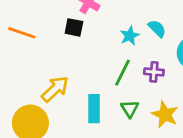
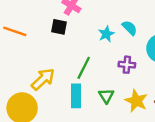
green line: (123, 73) -> (84, 68), moved

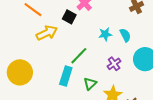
purple cross: (127, 65) -> (114, 64), turned 32
yellow arrow: (43, 79) -> (47, 33), moved

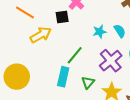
black square: (69, 17) -> (62, 17), turned -32
purple cross: (114, 64) -> (111, 61), size x1.6

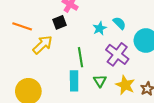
green line: (75, 55) -> (81, 57), turned -36

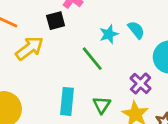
purple cross: (117, 54) -> (141, 83), moved, size x0.7
green line: (81, 57) -> (92, 59), moved, turned -36

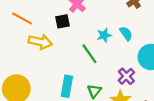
yellow arrow: (29, 48) -> (40, 42), turned 45

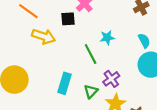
cyan semicircle: (126, 33) -> (144, 41), moved
purple cross: (126, 76) -> (111, 79), moved

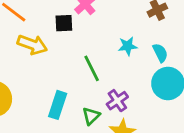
cyan star: (107, 38) -> (128, 46), moved

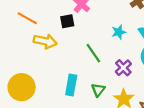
purple cross: (117, 101) -> (123, 68), moved

